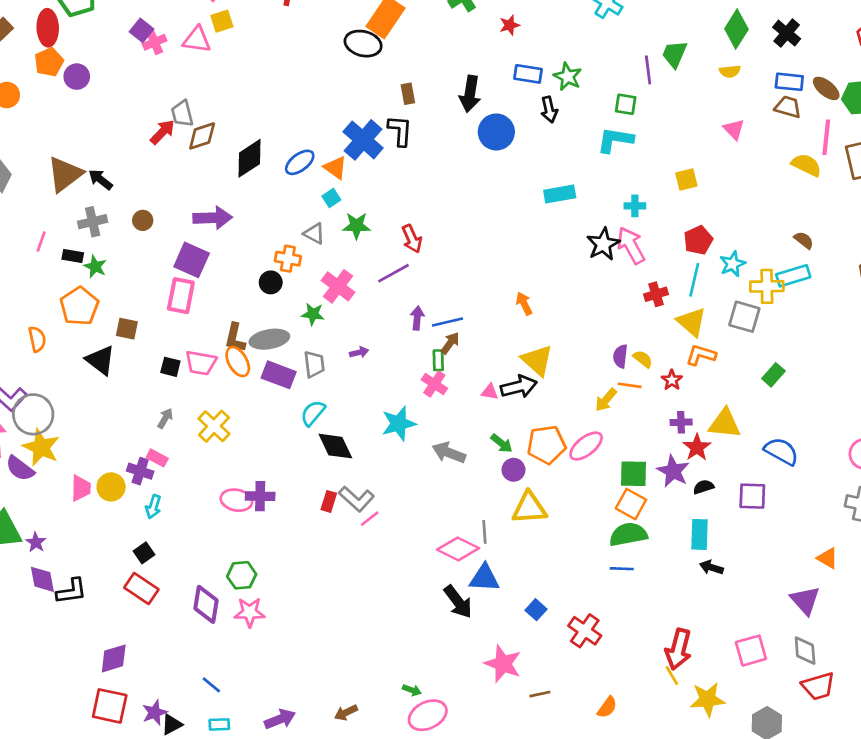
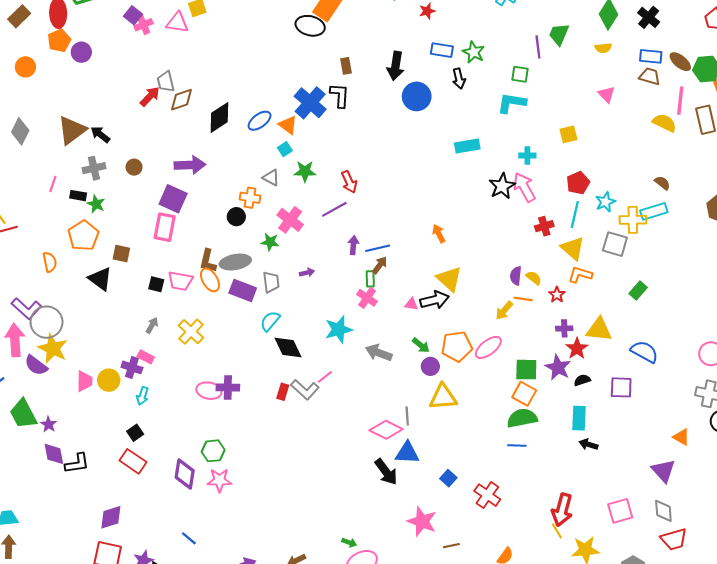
pink line: (370, 519) -> (325, 377), moved

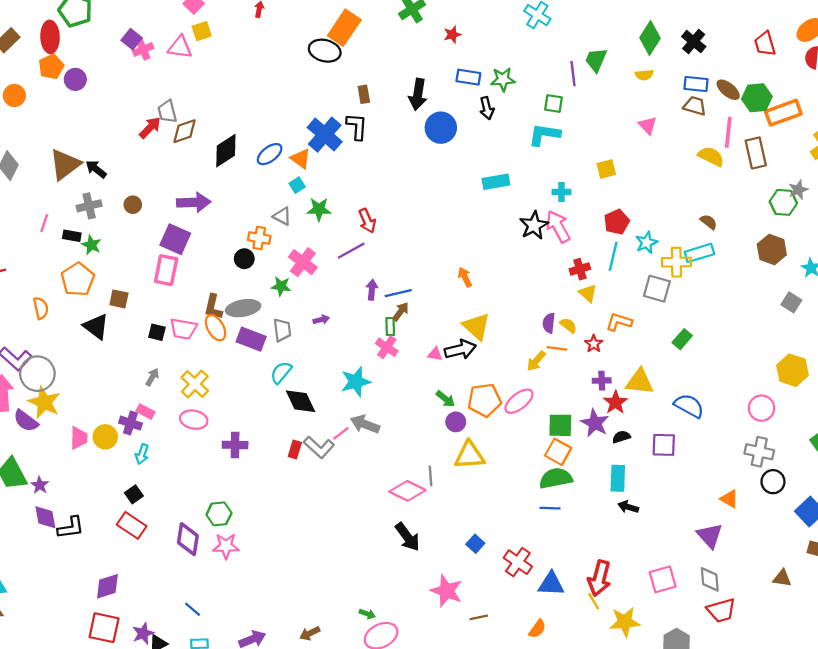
green star: (474, 52) -> (503, 79), turned -30
yellow triangle: (573, 248) -> (588, 293), moved, size x0.7
gray arrow: (379, 353) -> (365, 424), moved
pink ellipse: (209, 391) -> (194, 420), moved
blue triangle: (407, 453) -> (551, 584), moved

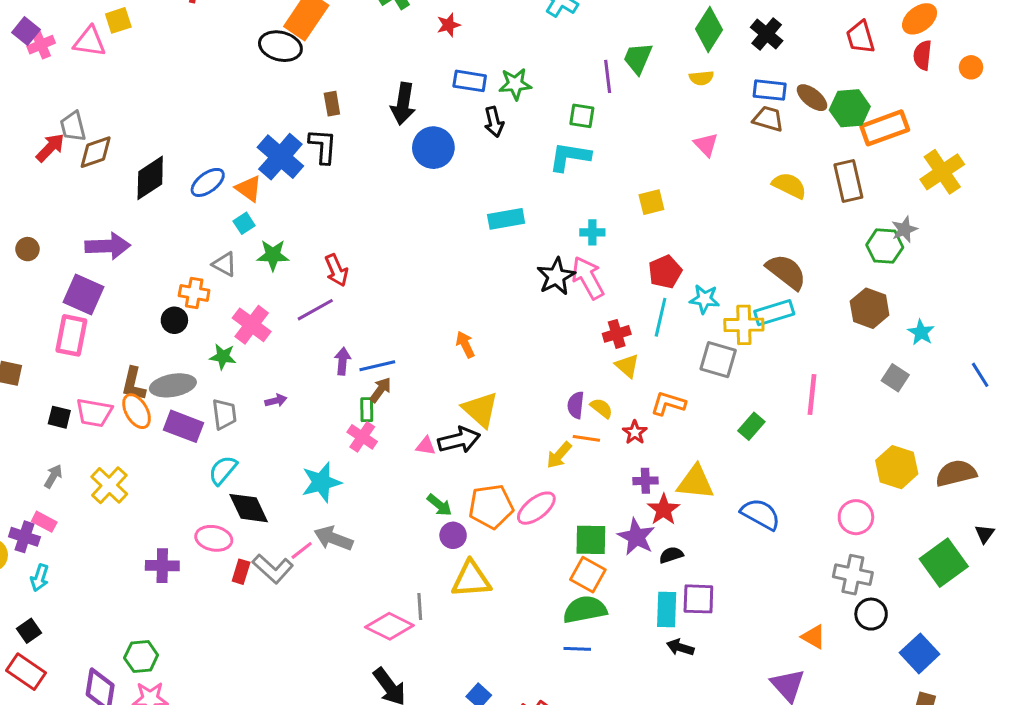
pink line: (728, 132) -> (812, 394), moved
brown semicircle: (709, 222) -> (786, 272), size x1.8
cyan star: (647, 243) -> (704, 299), turned 30
pink ellipse: (194, 420) -> (214, 538), moved
purple square: (664, 445) -> (698, 599), moved

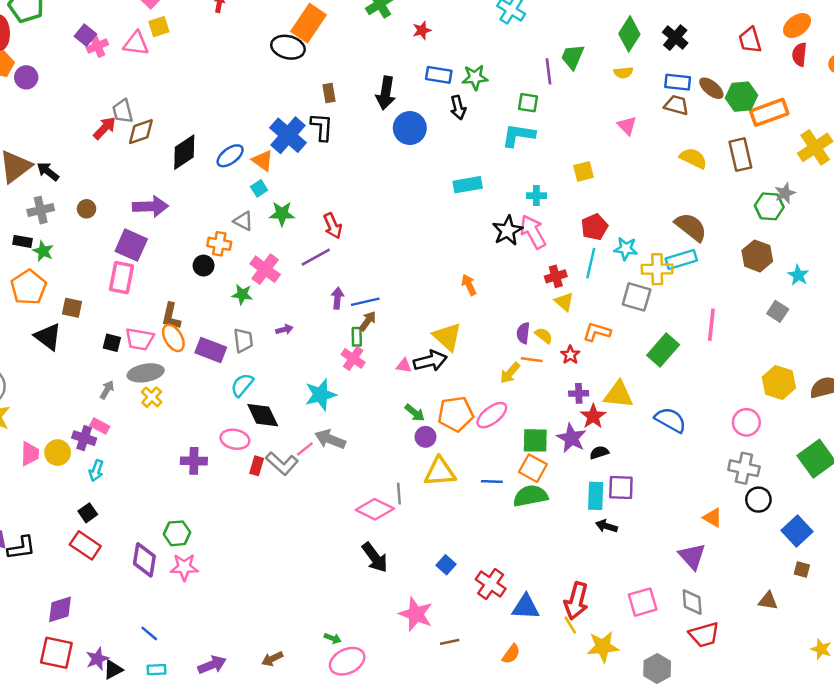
orange arrow: (465, 344) -> (469, 285), moved
gray ellipse: (173, 385) -> (146, 373), moved
green rectangle: (751, 426) -> (663, 350), size x1.5
yellow cross: (109, 485) -> (152, 397), size x0.7
blue line: (577, 649) -> (492, 481), moved

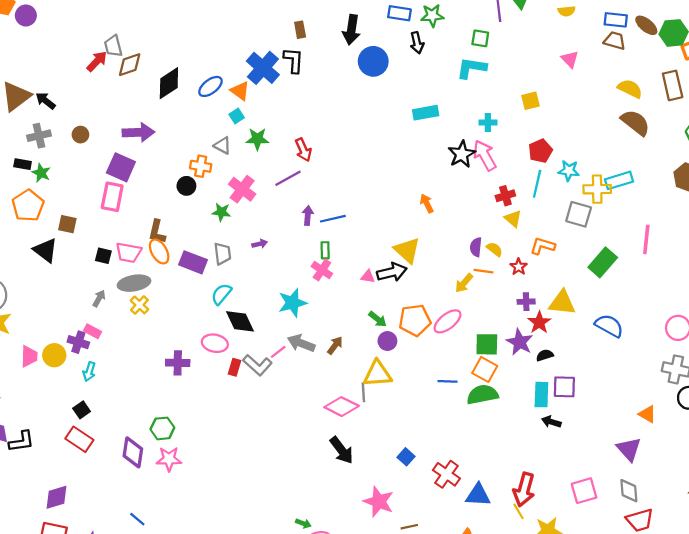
brown semicircle: (691, 227) -> (635, 123), moved
brown arrow: (368, 321) -> (335, 345), moved
yellow triangle: (440, 472) -> (378, 374), moved

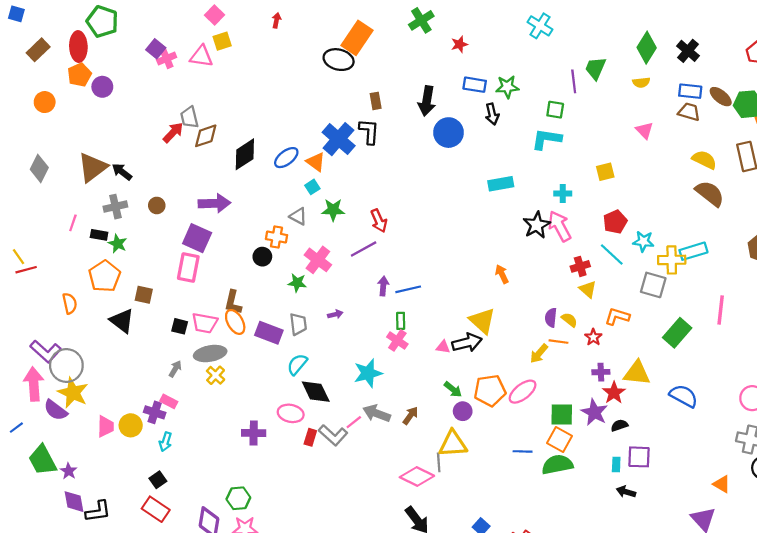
cyan line: (537, 184) -> (612, 254), turned -60
cyan rectangle: (541, 395) -> (616, 465), size x0.6

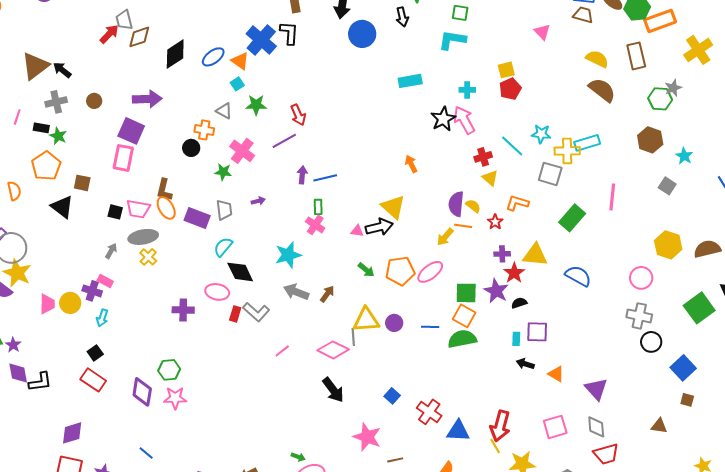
red pentagon: (615, 222) -> (510, 89), moved
purple semicircle: (551, 318) -> (456, 204), size x1.4
purple circle: (463, 411) -> (394, 323), moved
pink line: (354, 422) -> (282, 351), moved
orange triangle: (722, 484) -> (556, 374), moved

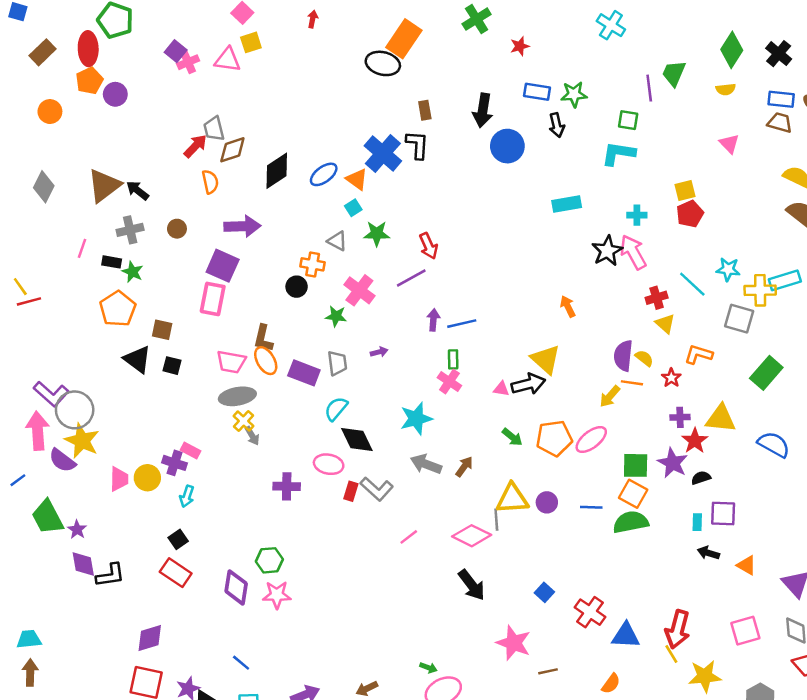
orange semicircle: (14, 191) -> (210, 182), moved
black square: (115, 212) -> (172, 366), moved
gray arrow: (111, 251) -> (252, 436), moved, turned 119

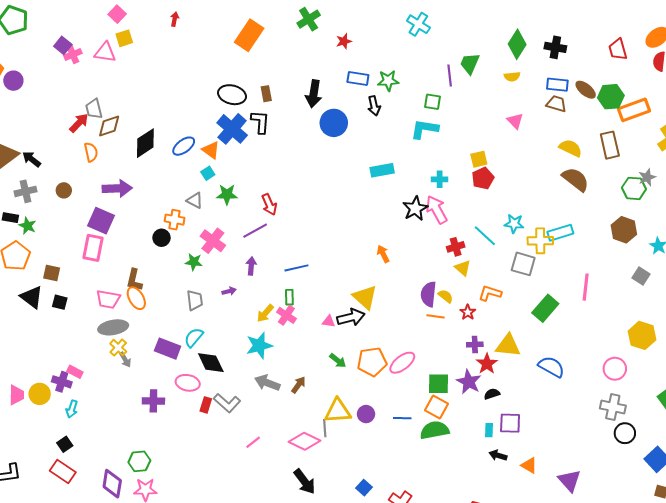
black cross: (779, 54) -> (555, 47), turned -30
black ellipse: (383, 63) -> (232, 95), moved
purple arrow: (433, 320) -> (251, 266), moved
purple rectangle: (304, 373) -> (168, 349), moved
yellow arrow: (610, 396) -> (265, 313), moved

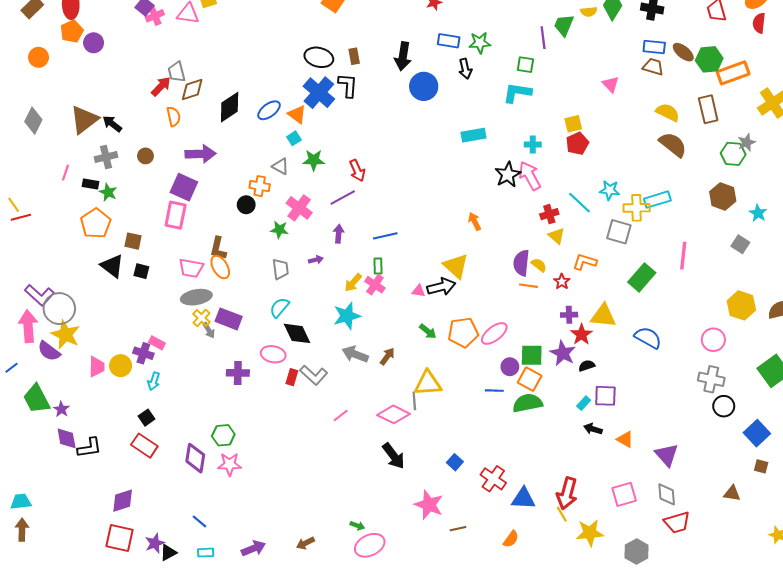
yellow semicircle: (512, 77) -> (589, 12), moved
purple rectangle: (168, 349) -> (229, 319), moved
purple circle: (366, 414) -> (510, 367), moved
cyan rectangle: (489, 430) -> (584, 403), turned 40

